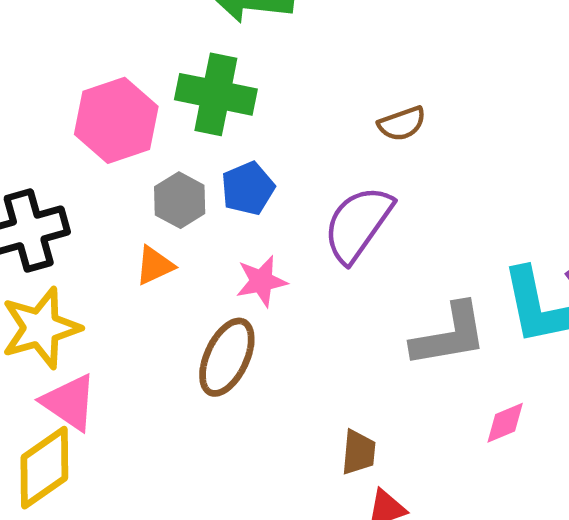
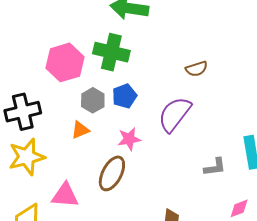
gray L-shape: (449, 335) -> (215, 167), size x0.6
pink triangle: (69, 402) -> (65, 195), moved, turned -32

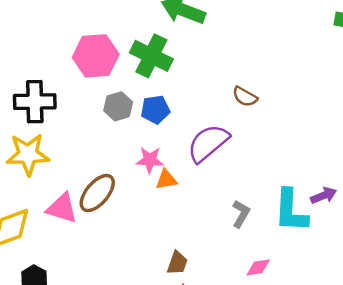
brown semicircle: (197, 69) -> (245, 97), turned 35
orange triangle: (80, 130) -> (166, 180), moved
gray L-shape: (215, 167) -> (241, 214), turned -65
brown ellipse: (112, 173) -> (97, 193), moved

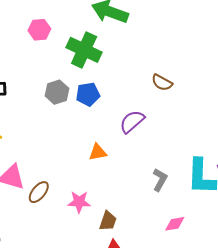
pink hexagon: (96, 56) -> (39, 30), moved, size x0.6
purple semicircle: (208, 143) -> (132, 122), size x0.7
pink star: (150, 160) -> (79, 202), moved
brown ellipse: (97, 193) -> (39, 192), moved, size x0.7

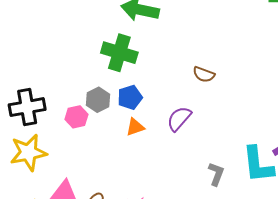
pink hexagon: (39, 30) -> (76, 117), moved
orange triangle: (98, 152) -> (135, 127), moved

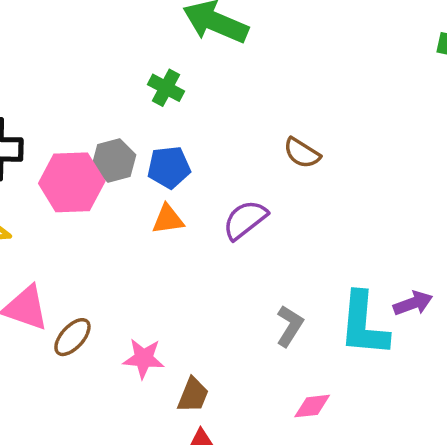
green cross: (119, 53) -> (166, 88), size x0.6
pink hexagon: (76, 117) -> (72, 182), size x1.6

